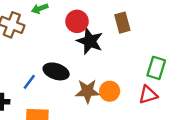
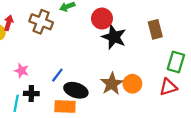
brown rectangle: (122, 23) -> (155, 29), moved
black ellipse: (56, 71) -> (76, 90), moved
brown star: (87, 91) -> (112, 84), turned -30

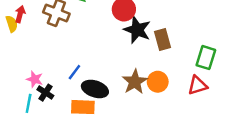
brown rectangle: (155, 29) -> (162, 39), moved
pink star: (22, 71) -> (35, 79), moved
black cross: (31, 94) -> (45, 93), turned 32

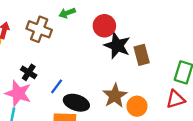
pink star: (35, 79) -> (18, 93), size x1.6
orange circle: (158, 82) -> (137, 106), moved
black cross: (45, 93) -> (29, 72), moved

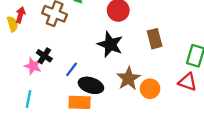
black star: (117, 46) -> (110, 44), moved
pink star: (18, 93) -> (33, 66), moved, size x0.7
red triangle: (175, 99) -> (188, 82), turned 36

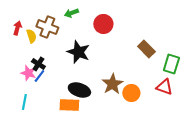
yellow semicircle: (13, 24) -> (31, 36), moved
brown rectangle: (155, 39) -> (146, 49), moved, turned -30
black star: (110, 44) -> (78, 52), moved
blue line: (72, 69) -> (39, 76), moved

